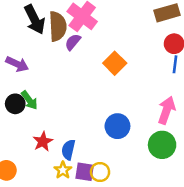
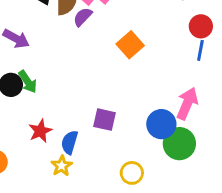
blue circle: (117, 126) -> (161, 124), moved
purple square: (85, 172) -> (104, 120), moved
yellow circle: (100, 172) -> (132, 173), moved

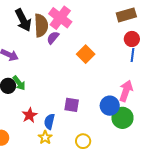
yellow circle: (132, 173) -> (83, 141), moved

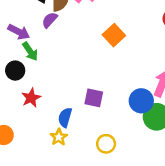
purple semicircle: (53, 38) -> (50, 20), moved
green arrow: (19, 83) -> (30, 51), moved
red star: (30, 115) -> (31, 98), moved

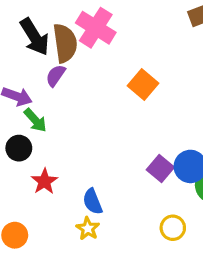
purple square: (94, 98) -> (160, 168), moved, turned 36
blue semicircle: (65, 117) -> (93, 202), turned -30
yellow circle: (106, 144) -> (173, 228), moved

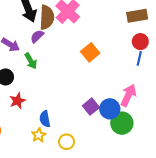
green arrow: (35, 120) -> (31, 61), moved
yellow circle: (173, 228) -> (67, 142), moved

